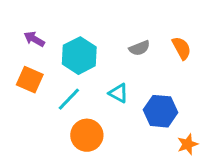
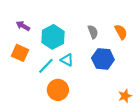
gray semicircle: (139, 48) -> (93, 32), turned -88
cyan triangle: (118, 93) -> (67, 60), moved
blue hexagon: (160, 111) -> (103, 59), moved

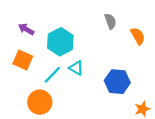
gray semicircle: (93, 32) -> (110, 21), moved
blue hexagon: (103, 59) -> (117, 82), moved
orange circle: (58, 90) -> (40, 102), moved

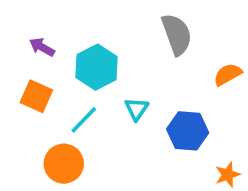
gray semicircle: (110, 21) -> (177, 34), size x1.6
orange semicircle: (138, 36) -> (228, 74), moved, turned -90
cyan triangle: (76, 68) -> (137, 109), moved, turned 35

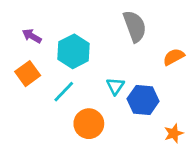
orange square: (36, 96) -> (28, 74), turned 30
cyan triangle: (137, 109) -> (115, 86), moved
orange circle: (64, 164) -> (89, 124), moved

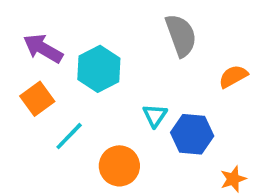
purple arrow: (32, 36) -> (43, 48), size x1.5
cyan line: (64, 92) -> (69, 136), moved

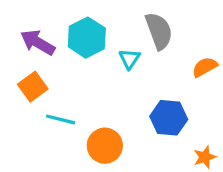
cyan hexagon: (99, 69) -> (87, 38), moved
cyan triangle: (155, 116) -> (129, 59), moved
cyan line: (69, 136) -> (61, 119), turned 60

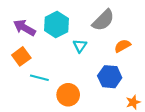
gray semicircle: (159, 31) -> (103, 20), turned 65
cyan triangle: (129, 59) -> (80, 46), moved
orange semicircle: (205, 67) -> (122, 46), moved

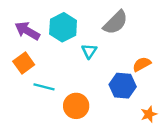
orange semicircle: (122, 46) -> (142, 64), moved

